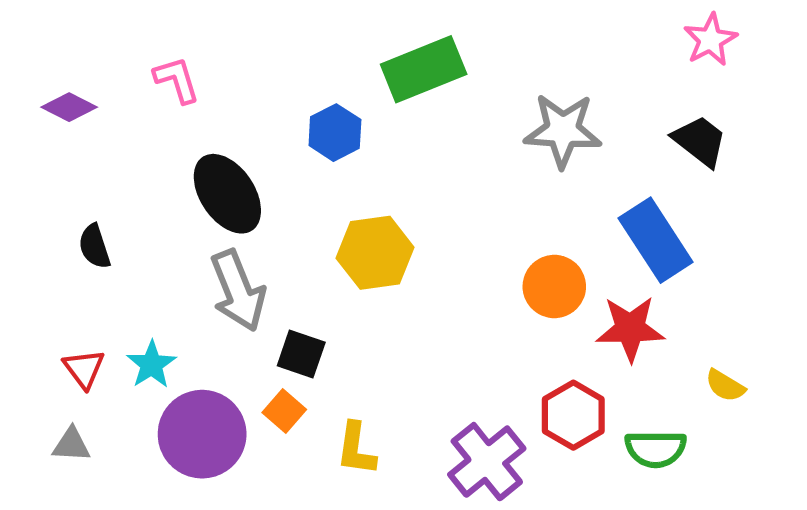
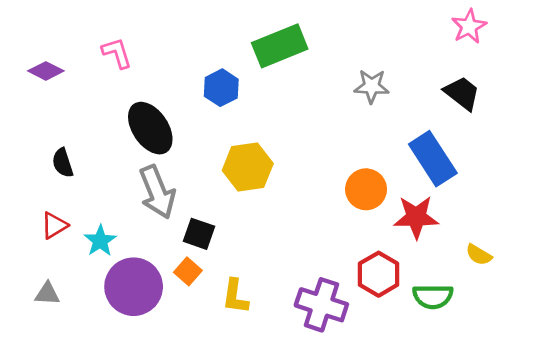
gray star: (563, 130) -> (372, 86), size x0.7
red triangle: (84, 369) -> (54, 225), moved, turned 36
purple cross: (487, 462) -> (321, 305), turned -33

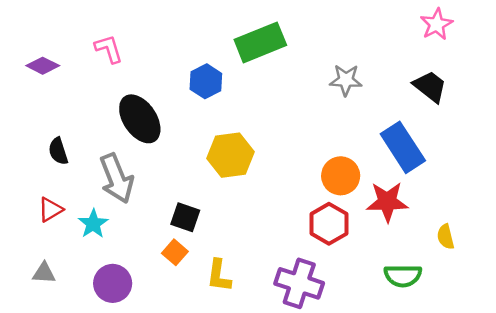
gray arrow: (157, 192) -> (117, 178), moved
yellow semicircle: (479, 255) -> (446, 237), turned 45
red hexagon: (379, 274) -> (329, 224), moved
purple circle: (134, 287) -> (113, 283), moved, size x0.7

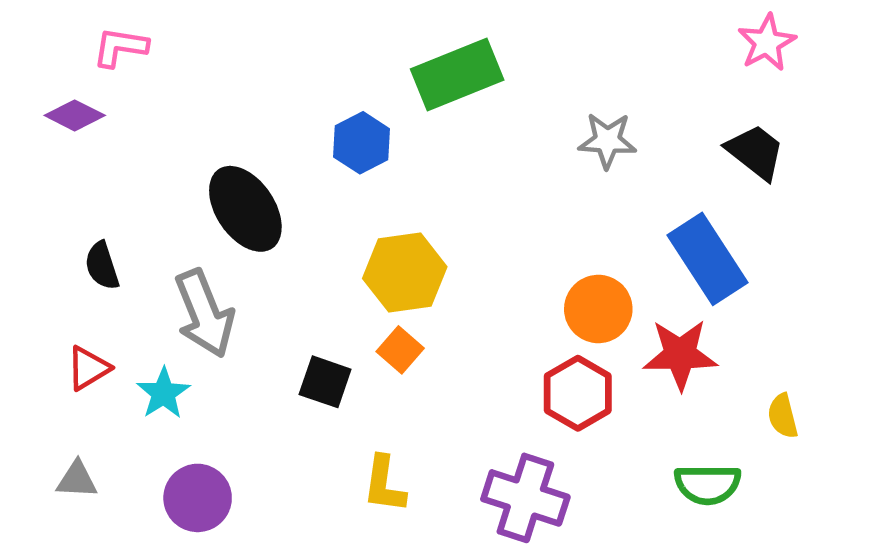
pink L-shape: (109, 49) -> (120, 47), moved, turned -64
orange square: (175, 252) -> (400, 350), moved

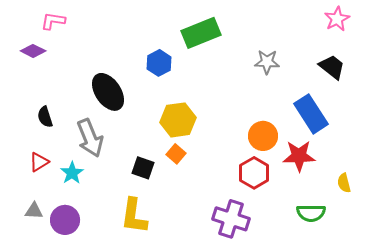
yellow L-shape: (384, 484) -> (134, 216), moved, size x1.4
purple circle: (198, 498) -> (65, 220), moved

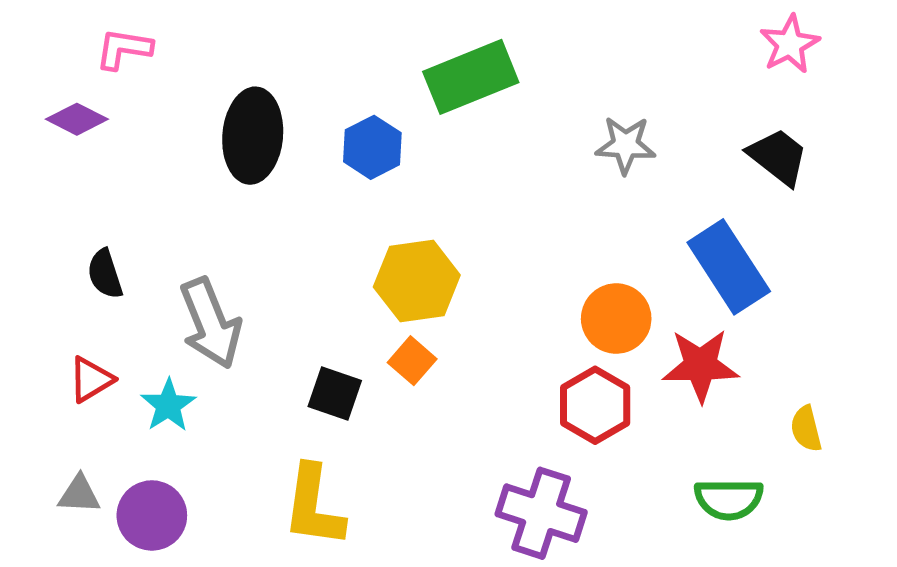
black ellipse: (108, 92) -> (253, 136), moved, turned 39

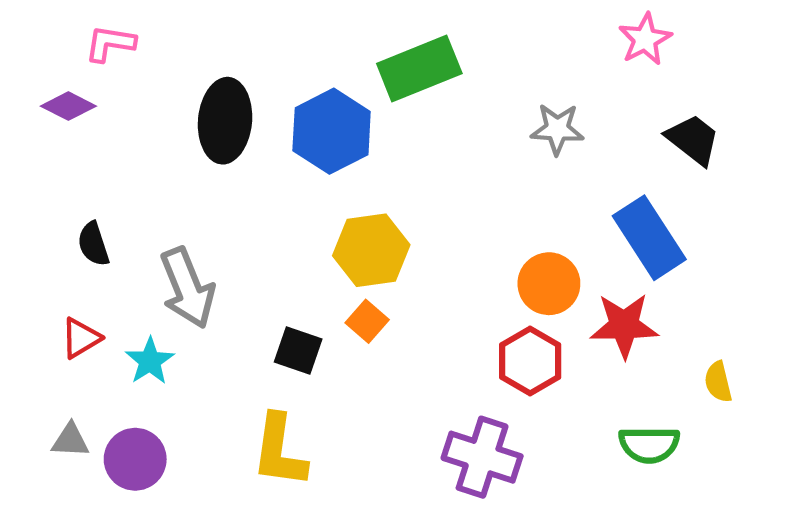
pink star: (790, 44) -> (645, 39), moved
blue hexagon: (372, 147) -> (332, 131), size x1.5

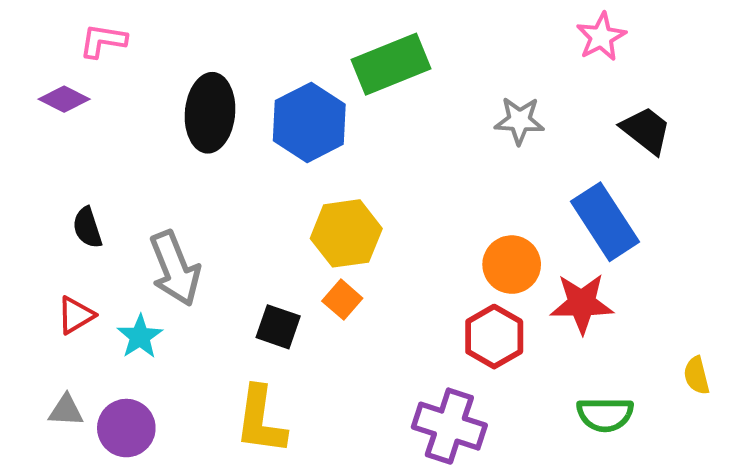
yellow semicircle: (718, 382) -> (697, 375), moved

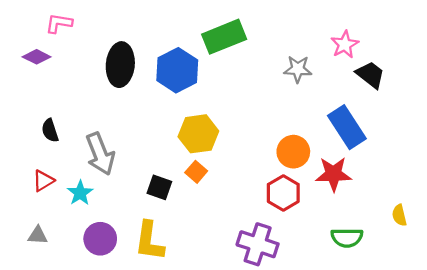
pink star: (601, 37) -> (345, 45), moved
purple circle: (126, 428) -> (100, 239), moved

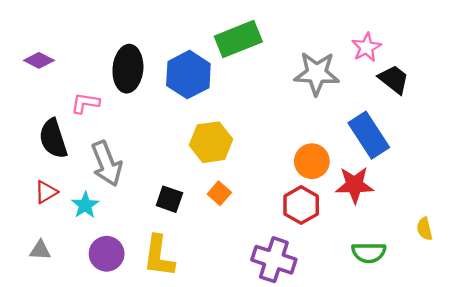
pink L-shape: (59, 23) -> (85, 103), moved
gray star: (298, 69) -> (317, 73), size x1.5
black semicircle: (50, 130) -> (53, 139), size x1.6
orange square: (196, 172) -> (219, 193), moved

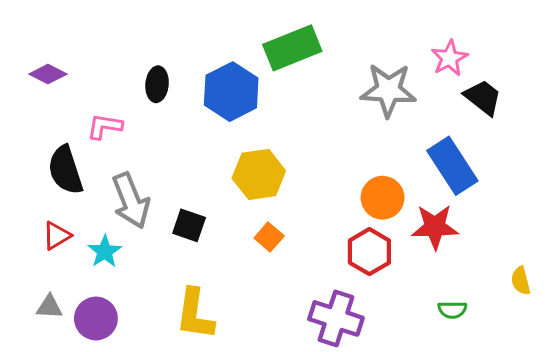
black ellipse: (128, 69) -> (157, 84), size x0.6
black square: (169, 199) -> (189, 225), moved
green semicircle: (369, 253) -> (452, 310), size x0.7
purple circle: (107, 254) -> (96, 318), moved

